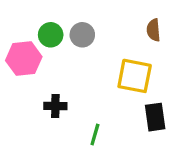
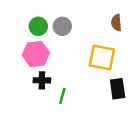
pink hexagon: (24, 59) -> (36, 54), moved
green line: (95, 135) -> (62, 96), moved

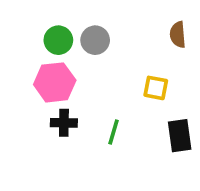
yellow square: (102, 58) -> (156, 88), size x0.6
green line: (62, 96) -> (113, 132), moved

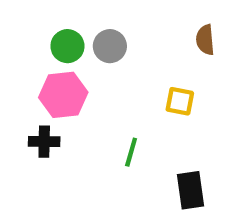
black cross: (64, 123) -> (44, 142), moved
black rectangle: (180, 136) -> (190, 190), moved

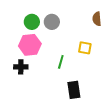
green line: (131, 152) -> (61, 62), moved
black rectangle: (190, 190) -> (74, 90), moved

